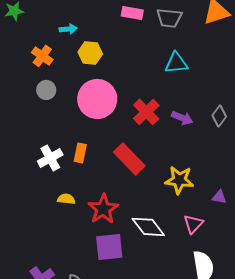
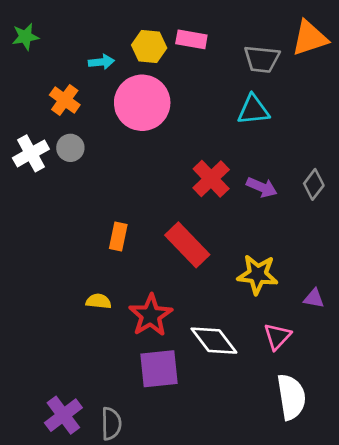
gray trapezoid: (169, 18) -> (262, 59), moved
yellow hexagon: (90, 53) -> (149, 46), moved
pink circle: (97, 99) -> (142, 103), moved
white cross: (50, 158) -> (31, 153), moved

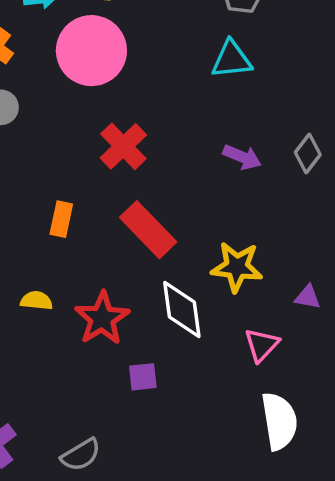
red cross: (211, 179) -> (123, 146), moved
white diamond: (214, 341) -> (182, 309), moved, turned 30
purple square: (159, 369) -> (143, 377), moved, size x0.6
gray semicircle: (111, 424) -> (81, 455), moved, turned 60

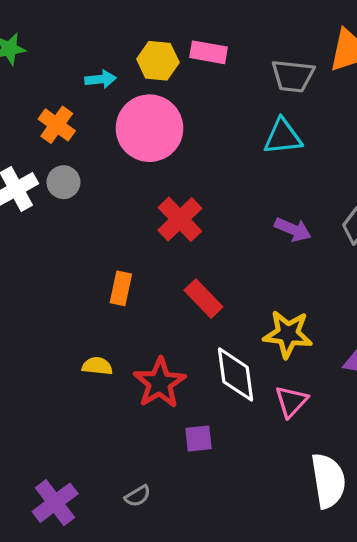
red rectangle: (148, 230) -> (203, 299), size x0.7
pink triangle: (262, 345) -> (291, 401), moved
gray semicircle: (81, 455) -> (138, 496), moved, size x0.7

